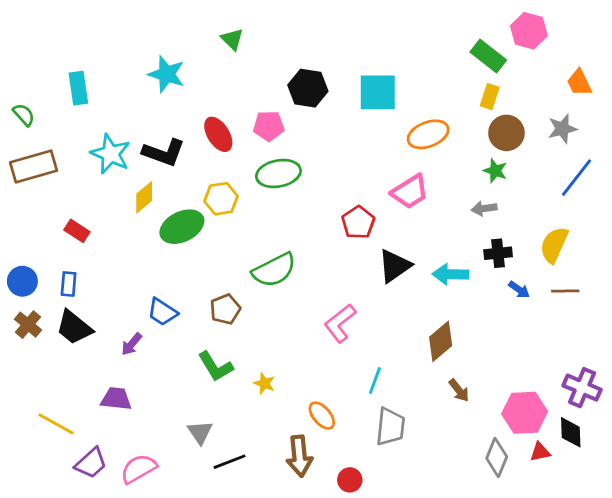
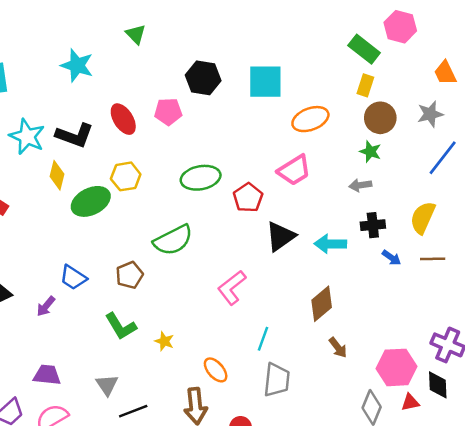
green ellipse: (278, 173) -> (201, 178), moved
yellow diamond: (144, 197) -> (57, 175), turned -36
purple trapezoid: (116, 399) -> (47, 375), moved

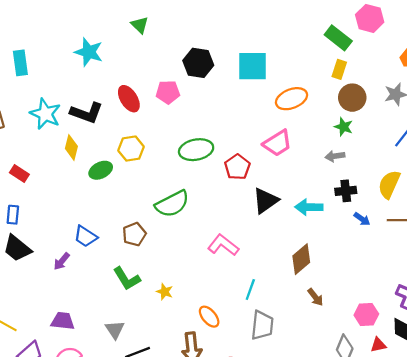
green ellipse: (91, 201) -> (101, 170), size x0.7
pink L-shape: (232, 288) -> (223, 245), turned 76
pink hexagon: (397, 367) -> (366, 314), size x0.7

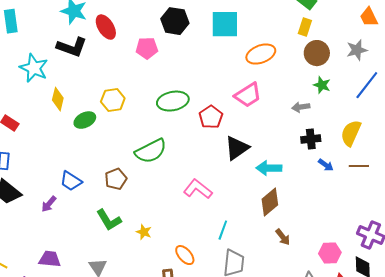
red ellipse: (129, 99) -> (106, 27), moved
black L-shape: (87, 113) -> (72, 47), moved
green star: (344, 127) -> (322, 85), moved
cyan arrow: (309, 207) -> (269, 168), moved

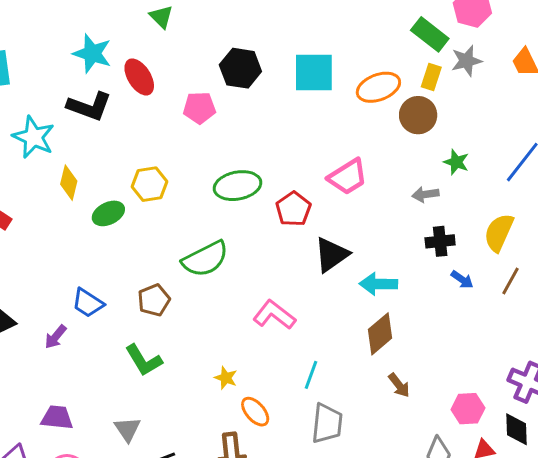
gray star: (357, 50) -> (467, 61), moved
brown circle: (317, 53) -> (418, 115), moved
orange ellipse: (261, 54) -> (378, 87), moved
brown line: (359, 166) -> (511, 281), turned -60
yellow star: (144, 232) -> (226, 378), moved

